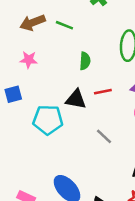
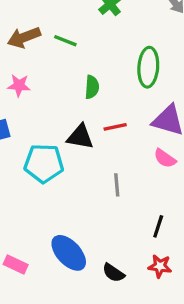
gray line: (104, 136) -> (117, 185), turned 42

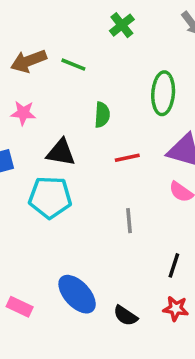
black triangle: (80, 137) -> (61, 152), moved

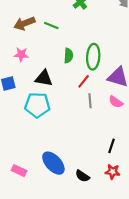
green ellipse: (163, 93) -> (93, 57), moved
red line: (127, 158) -> (84, 81), turned -40
gray line: (129, 221) -> (90, 101), moved

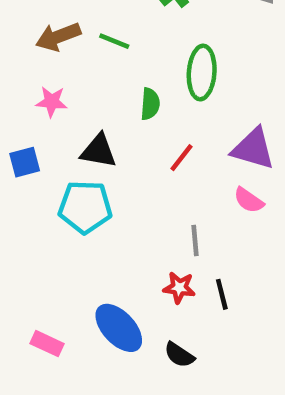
green ellipse: (93, 57) -> (202, 73), moved
gray line: (90, 101) -> (195, 241), moved
black line: (111, 146) -> (222, 294), moved, turned -32
red star: (113, 172) -> (179, 288), moved

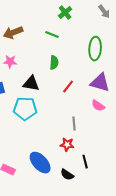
green line: (114, 41) -> (52, 35), moved
green ellipse: (202, 73) -> (95, 49), moved
black line: (222, 294) -> (85, 162), moved

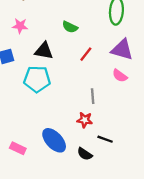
green semicircle: (54, 63) -> (70, 27), turned 112
black line: (85, 162) -> (105, 139), turned -56

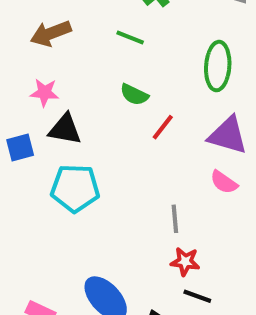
black triangle: (44, 51) -> (65, 129), moved
red line: (86, 54) -> (163, 127), moved
red star: (85, 120) -> (185, 262), moved

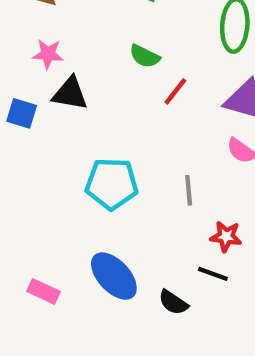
blue square: (20, 148) -> (22, 113), turned 32
cyan pentagon: (75, 188) -> (112, 184), moved
red star: (185, 262) -> (226, 236), moved

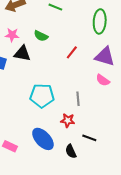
green semicircle: (145, 56) -> (41, 36), moved
red star: (226, 236) -> (68, 120), moved
black semicircle: (173, 302) -> (71, 151), turned 32

